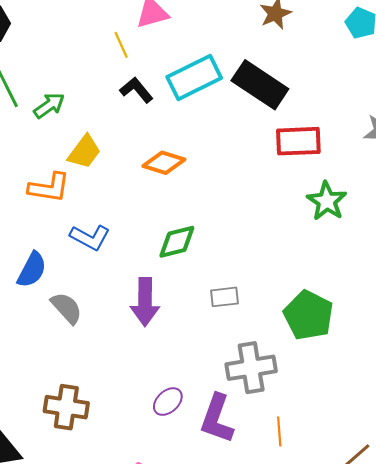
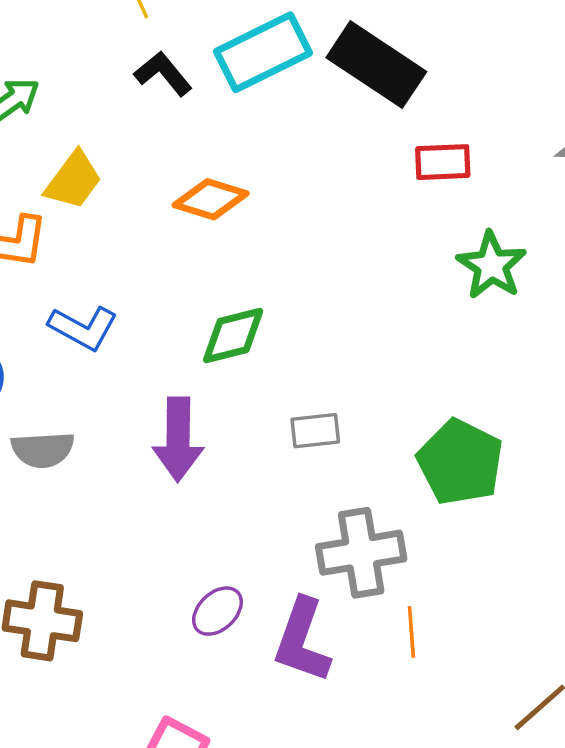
red rectangle: (298, 141) -> (443, 162), size x0.7
gray semicircle: (66, 308) -> (43, 450), turned 129
orange line: (279, 432) -> (411, 632), moved

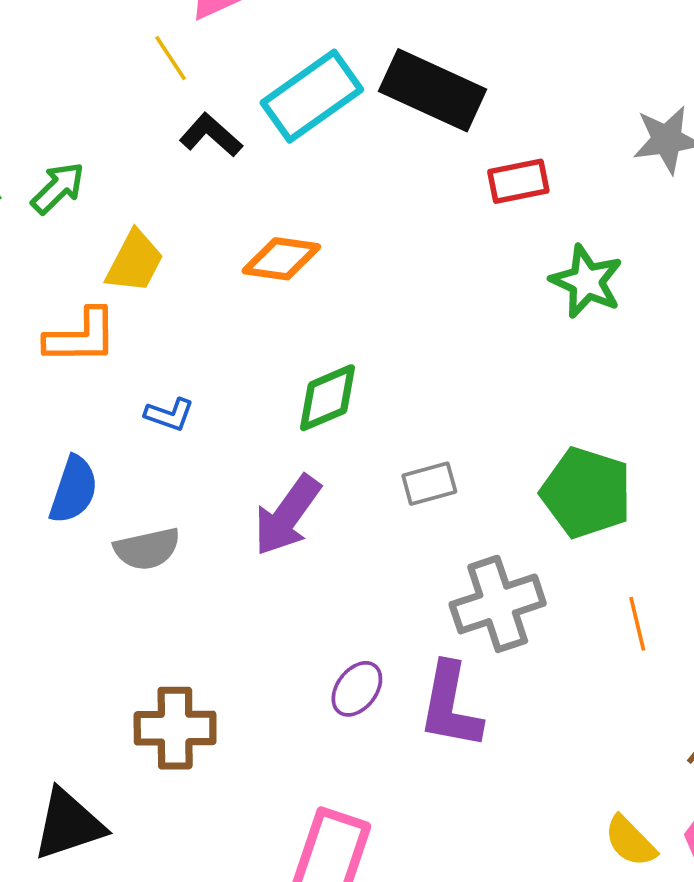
blue L-shape: (83, 328) -> (169, 415), size x0.7
purple arrow: (178, 439) -> (287, 515), turned 44
orange line: (411, 632) -> (637, 624), moved

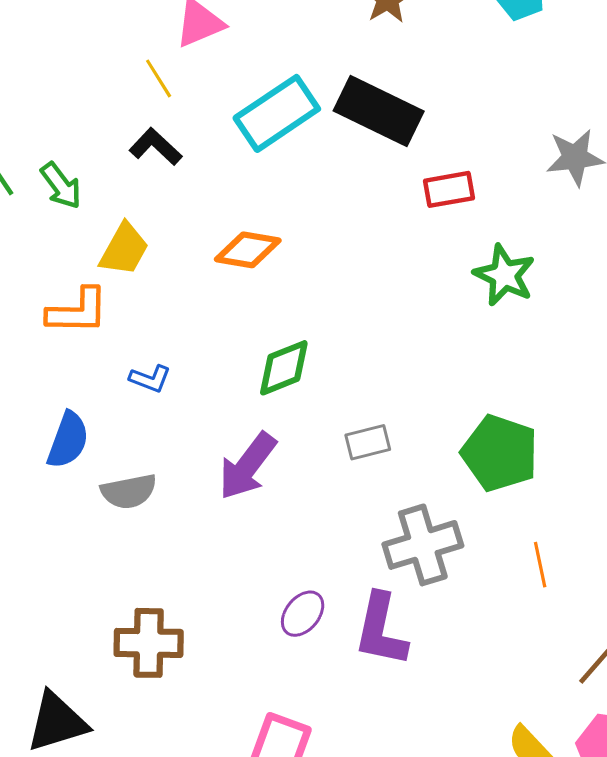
black L-shape: (211, 135) -> (156, 147), moved
green arrow: (58, 188) -> (61, 186), turned 96

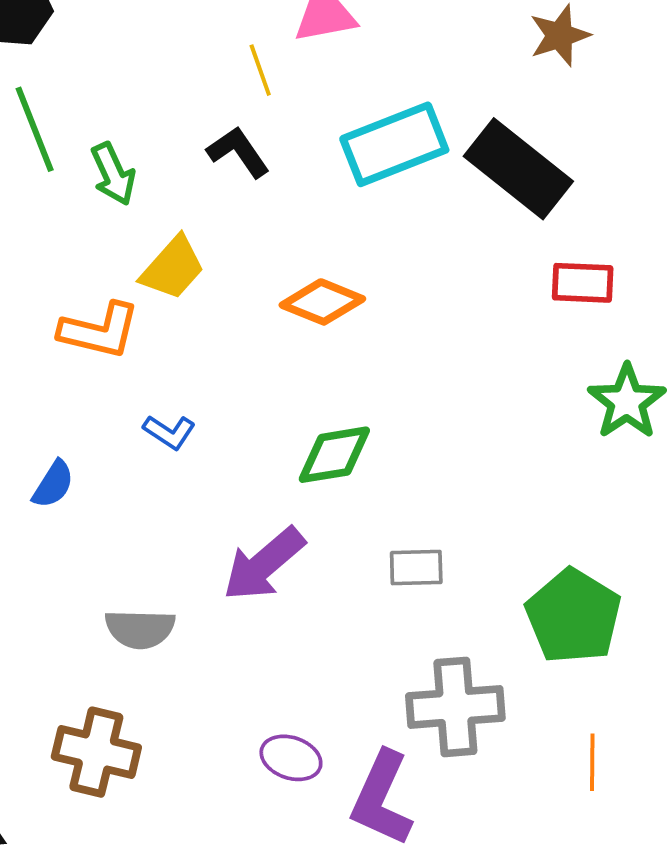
blue semicircle: (68, 440) -> (53, 484), size x0.7
gray semicircle: (129, 491) -> (140, 629), moved
purple ellipse: (303, 614) -> (291, 758), turned 57

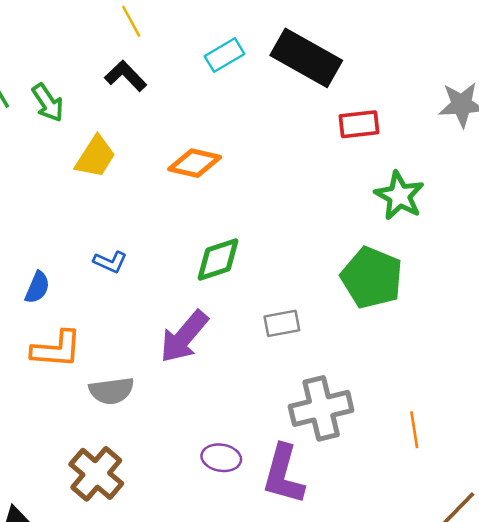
cyan rectangle: (394, 144) -> (224, 55), size x0.6
orange L-shape: (99, 331) -> (57, 349), moved
blue semicircle: (53, 484) -> (37, 287), moved
green pentagon: (573, 616) -> (372, 278), moved
brown cross: (96, 752) -> (96, 474), turned 36

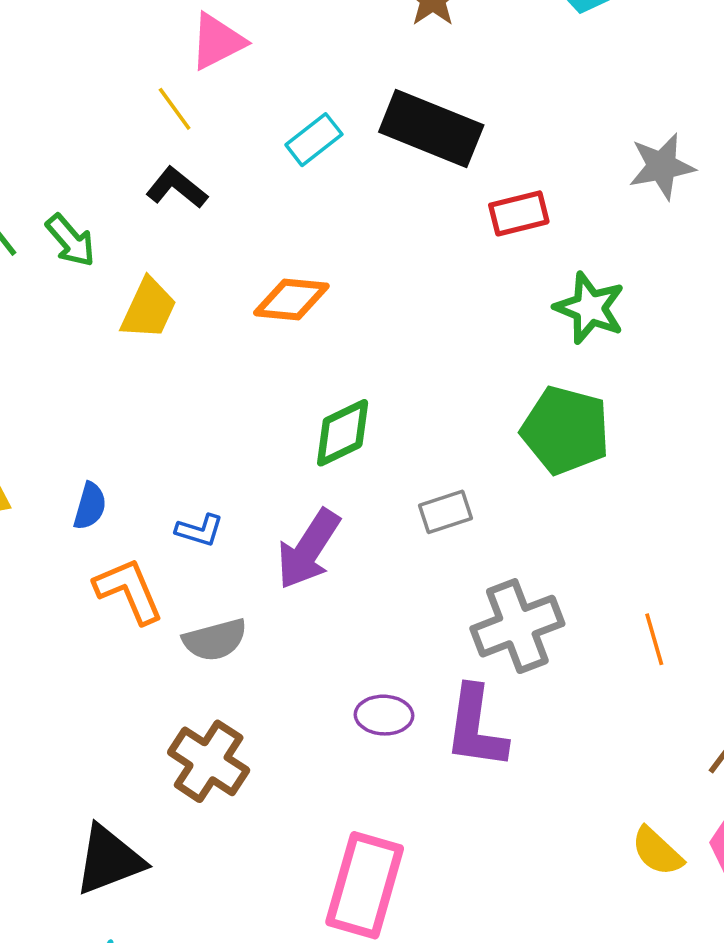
blue L-shape: (110, 262) -> (200, 530), moved
orange L-shape: (57, 349) -> (129, 591), turned -110

